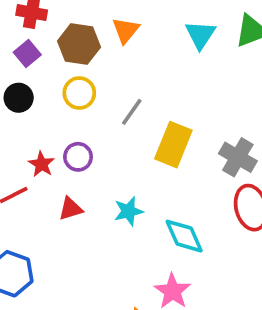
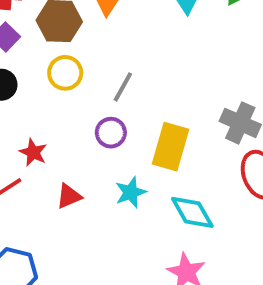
yellow rectangle: (173, 145) -> (171, 147), moved
purple circle: (78, 157) -> (111, 133), moved

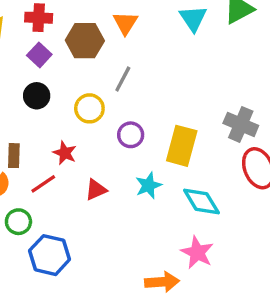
yellow circle: (65, 73) -> (89, 108), moved
gray line: (123, 87) -> (123, 79), moved

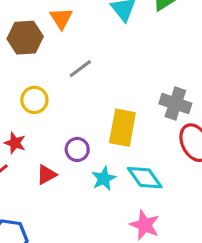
gray line: (123, 79) -> (80, 69), moved, turned 30
purple circle: (131, 135) -> (77, 149), moved
cyan star: (148, 185) -> (104, 178), moved

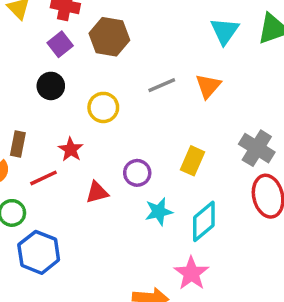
orange triangle: (61, 18) -> (208, 86), moved
yellow rectangle: (122, 128) -> (193, 161), size x0.7
cyan diamond: (145, 178) -> (204, 221), turned 72

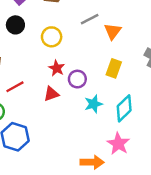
orange triangle: (208, 86) -> (113, 31), moved
red star: (71, 149) -> (57, 68), moved

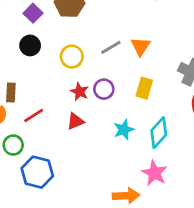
gray line: (90, 19) -> (111, 47), moved
purple circle: (77, 79) -> (104, 89), moved

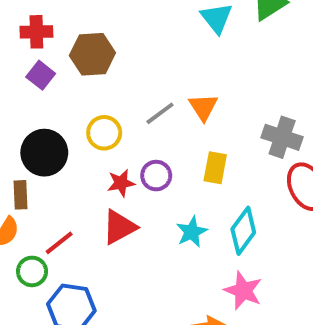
black circle: (30, 45) -> (44, 153), moved, size x1.5
red star: (80, 92) -> (121, 183), turned -30
red line: (34, 116) -> (59, 243), moved
red triangle: (75, 121) -> (119, 227), size x1.4

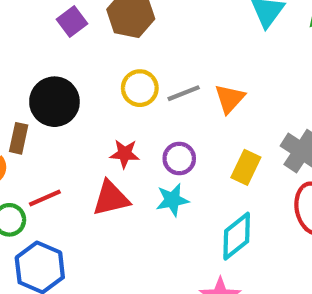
yellow circle: (104, 133) -> (140, 88), moved
yellow rectangle: (215, 168) -> (246, 167), moved
purple circle: (156, 176) -> (179, 159), moved
cyan star: (192, 232) -> (172, 200), moved

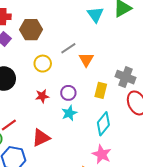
gray line: (184, 93) -> (68, 48), moved
red triangle: (111, 198) -> (41, 138), moved

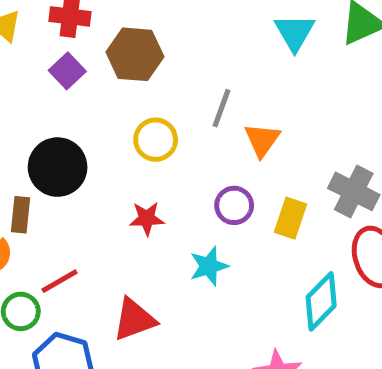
gray line: (68, 48) -> (222, 108), turned -42
purple circle: (68, 93) -> (234, 205), moved
cyan diamond: (103, 124) -> (321, 301), moved

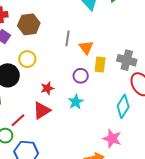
yellow circle: (156, 140) -> (27, 59), moved
yellow rectangle: (290, 218) -> (100, 65), moved
red triangle: (134, 319) -> (42, 110), moved

